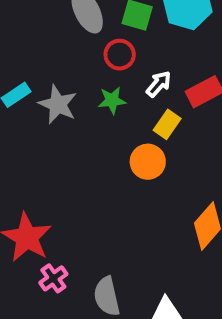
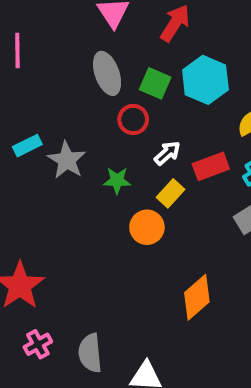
green star: (112, 100) -> (117, 180), moved
pink cross: (53, 278) -> (38, 344), moved

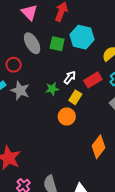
red circle: (133, 120) -> (14, 65), moved
green star: (117, 180) -> (52, 89), moved

